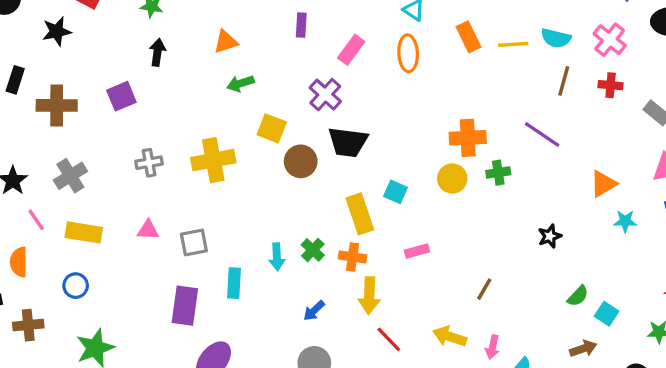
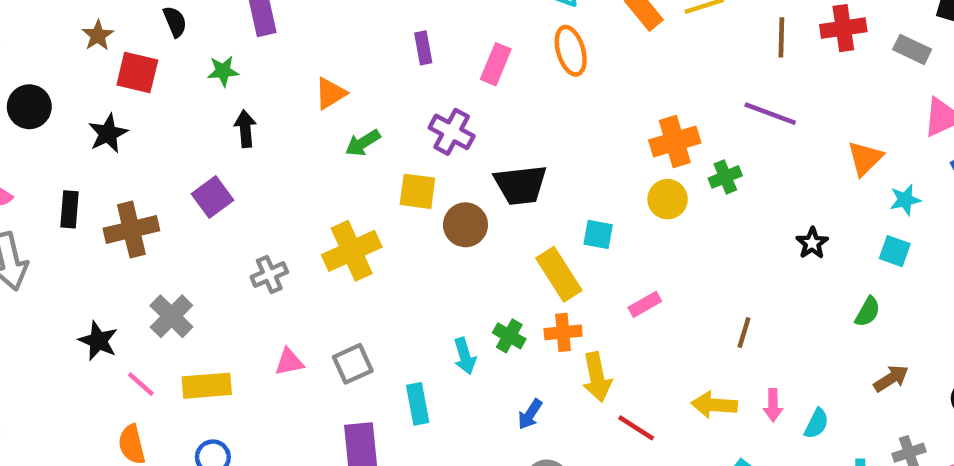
red cross: (611, 85) -> (843, 28), size x1.4
purple cross: (325, 95) -> (452, 132), moved
cyan square: (607, 314) -> (895, 251), moved

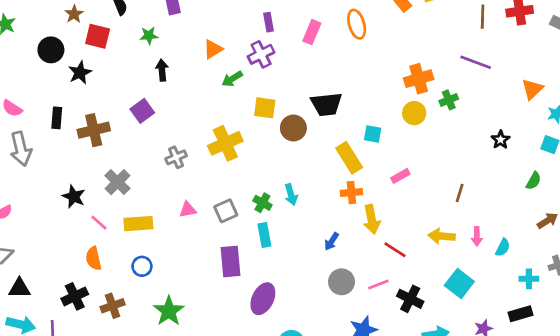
black circle: (29, 107) -> (51, 50), moved
purple cross: (452, 132) -> (261, 54), moved, turned 35
green cross: (509, 336) -> (262, 203), moved
cyan arrow: (465, 356) -> (291, 195), moved

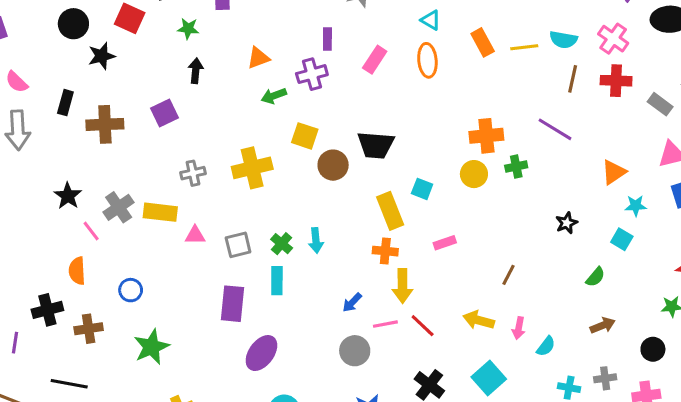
gray cross: (117, 182) -> (119, 207), moved
yellow rectangle: (138, 224) -> (160, 212), moved
pink line: (378, 285) -> (385, 324), moved

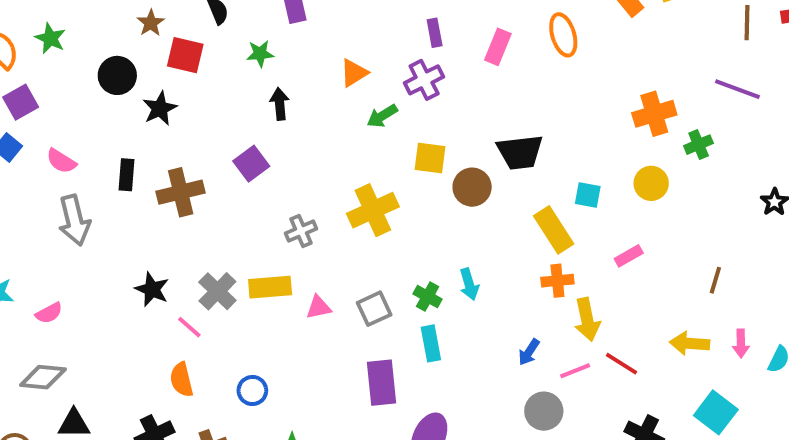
yellow circle: (474, 174) -> (651, 183), moved

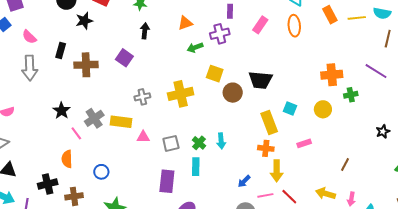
purple square: (251, 164) -> (124, 58), turned -30

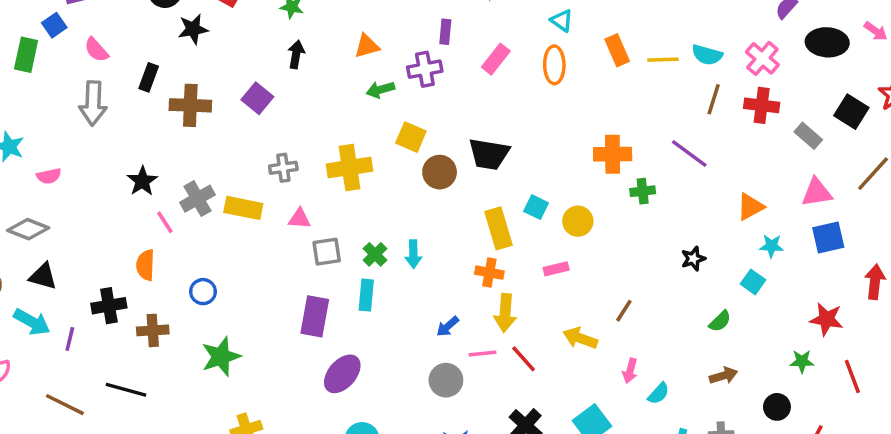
yellow circle: (323, 109) -> (578, 221), moved
pink triangle: (143, 137) -> (299, 219), moved
yellow arrow: (326, 194) -> (580, 338), moved

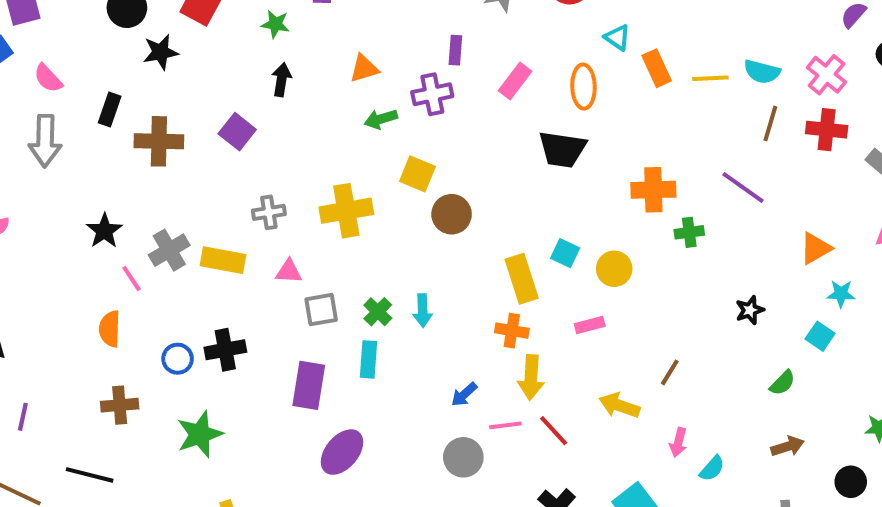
cyan triangle: (562, 21) -> (617, 37), moved
black trapezoid: (489, 154) -> (562, 149), moved
black cross: (109, 306) -> (225, 350), moved

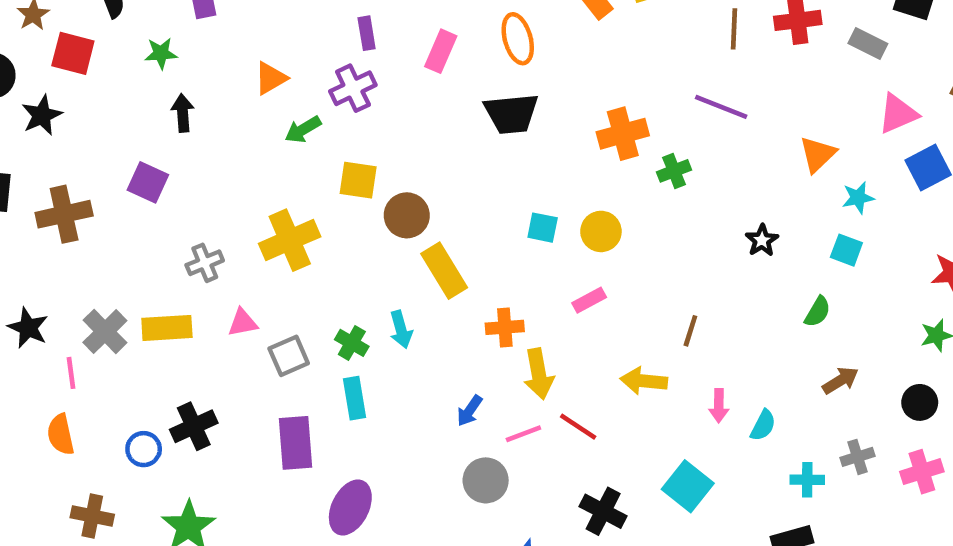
pink line: (132, 278) -> (71, 373), turned 40
yellow rectangle: (522, 279) -> (444, 271), moved
brown cross: (120, 405) -> (92, 516), turned 30

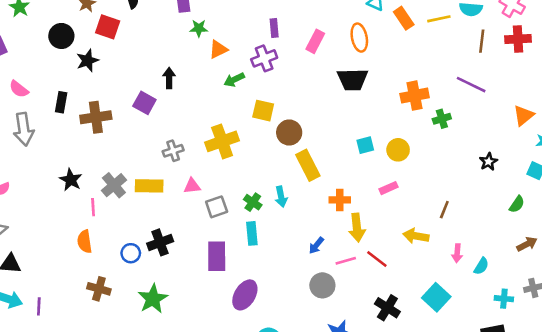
green star: (161, 53) -> (199, 28), moved
black arrow: (183, 113) -> (169, 78), moved
cyan square: (543, 228) -> (365, 145), turned -30

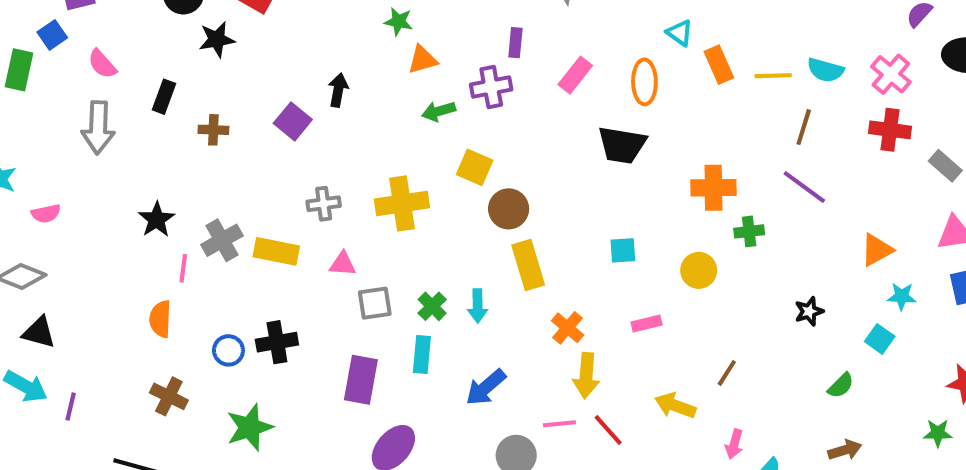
brown line: (482, 41) -> (804, 127), moved
brown cross: (96, 117) -> (213, 130), size x0.6
yellow circle: (398, 150) -> (699, 270), moved
orange cross: (340, 200) -> (568, 328), turned 30
blue arrow: (316, 245) -> (486, 387), moved, size x1.5

